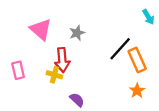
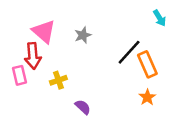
red arrow: (62, 60) -> (33, 56), moved
yellow cross: (54, 75) -> (58, 80), turned -35

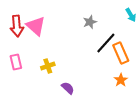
gray star: (83, 35) -> (90, 22), moved
red arrow: (33, 56) -> (17, 26), moved

